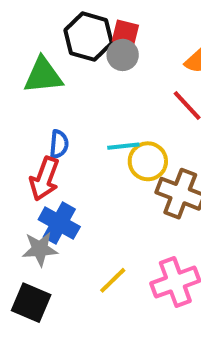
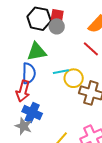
green triangle: (43, 75) -> (37, 52), moved
blue semicircle: (59, 144) -> (29, 73), size x1.5
gray star: (40, 249) -> (24, 126), turned 30

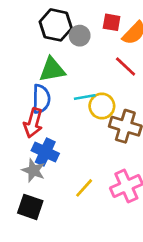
red square: (57, 15) -> (112, 22), moved

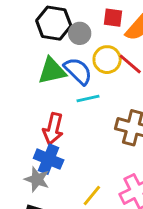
blue semicircle: (41, 99) -> (78, 71), moved, turned -44
yellow circle: (102, 106) -> (107, 60), moved
red arrow: (33, 123) -> (53, 129), moved

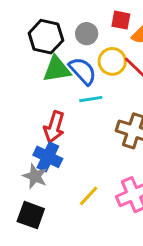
black hexagon: (54, 23) -> (46, 37), moved

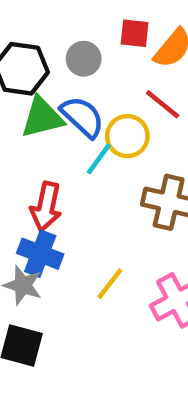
yellow circle: (112, 61) -> (127, 136), moved
cyan line: (91, 99) -> (99, 159), turned -40
yellow line: (89, 196) -> (110, 284), moved

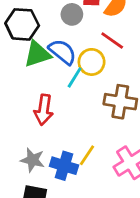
gray circle: (84, 59) -> (72, 14), moved
blue cross: (40, 254) -> (64, 166), moved

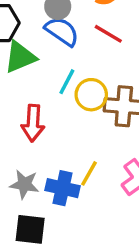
blue semicircle: (62, 52) -> (62, 31), moved
yellow circle: (92, 62) -> (91, 95), moved

